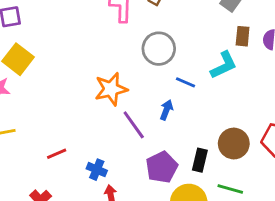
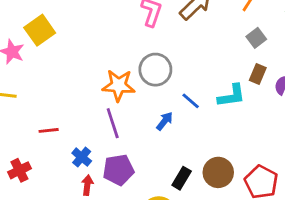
gray circle: (159, 49) -> (155, 70), moved
purple line: (134, 125) -> (113, 123), moved
purple pentagon: (162, 167) -> (118, 170), moved

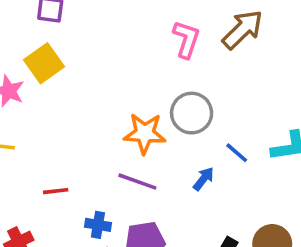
purple line: (113, 123) -> (137, 182), turned -52
blue cross: (82, 157) -> (98, 225), turned -30

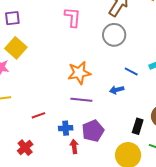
pink L-shape: (186, 39) -> (73, 17), moved
gray circle: (192, 113) -> (114, 35), moved
blue arrow: (204, 179) -> (117, 90), turned -128

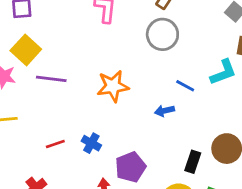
purple line: (81, 100) -> (51, 79), moved
blue cross: (66, 128) -> (91, 143), moved, turned 32

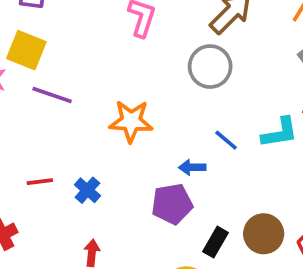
yellow square: (26, 50) -> (26, 50), turned -32
purple pentagon: (130, 167) -> (172, 204), moved

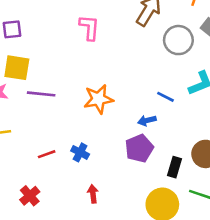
gray circle: (210, 67) -> (178, 40), moved

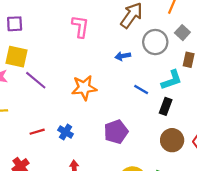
purple line: (41, 94) -> (36, 80), turned 30
blue arrow: (147, 120) -> (123, 56), moved
black rectangle: (174, 167) -> (166, 106), moved

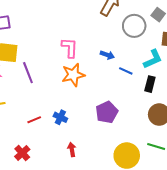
pink L-shape: (80, 26) -> (70, 48), moved
blue arrow: (123, 56) -> (107, 55), moved, turned -144
purple line: (36, 80) -> (28, 73), turned 35

